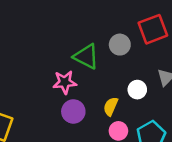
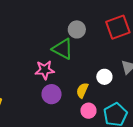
gray circle: (120, 45) -> (77, 29), moved

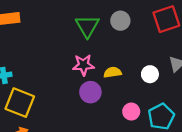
green triangle: (63, 49) -> (87, 26), moved, turned 30
yellow semicircle: (82, 90) -> (113, 72), moved, turned 56

